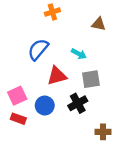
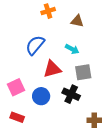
brown triangle: (99, 24) -> (77, 21), moved
black cross: (78, 103) -> (71, 94), turned -36
red rectangle: (18, 119) -> (17, 117), moved

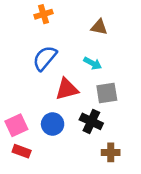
orange cross: (48, 11) -> (44, 14), moved
pink square: (16, 87) -> (16, 125), moved
brown cross: (94, 120) -> (111, 152), moved

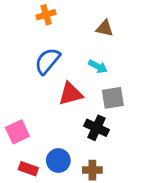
blue circle: (53, 124) -> (58, 161), moved
red rectangle: (22, 151) -> (28, 169), moved
brown cross: (111, 152) -> (92, 170), moved

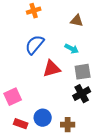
black cross: (96, 128) -> (82, 94), moved, turned 36

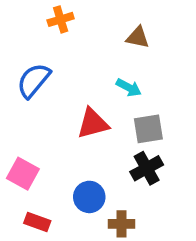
blue semicircle: (35, 45) -> (34, 80), moved
pink square: (13, 97) -> (23, 174), turned -36
blue circle: (43, 118) -> (89, 197), moved

